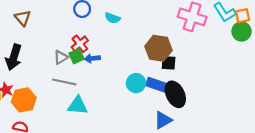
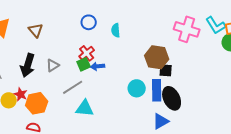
cyan semicircle: (112, 18) -> (116, 30), turned 64
gray triangle: (61, 57) -> (53, 65), moved
gray line: (64, 82) -> (73, 87), turned -45
blue rectangle: (158, 85) -> (157, 90), turned 70

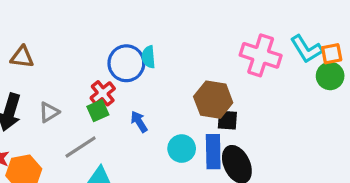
blue circle: (89, 22) -> (126, 63), moved, size x1.5
brown triangle: (36, 30) -> (22, 57), turned -42
blue arrow: (98, 66) -> (139, 122), moved, turned 64

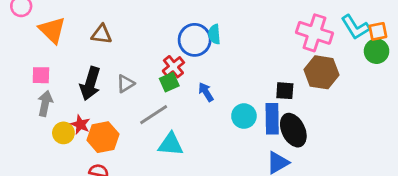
brown hexagon: (213, 100) -> (322, 72), moved

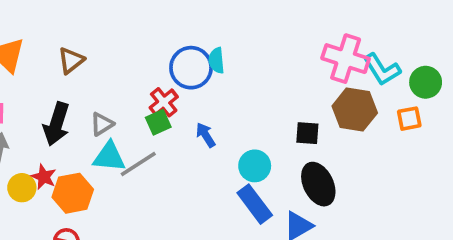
cyan L-shape: (355, 27) -> (382, 69), moved
orange square: (378, 31) -> (409, 119), moved
brown triangle: (102, 34) -> (71, 60), turned -45
blue rectangle: (272, 119) -> (255, 204), moved, turned -36
cyan triangle: (171, 144) -> (109, 157), moved

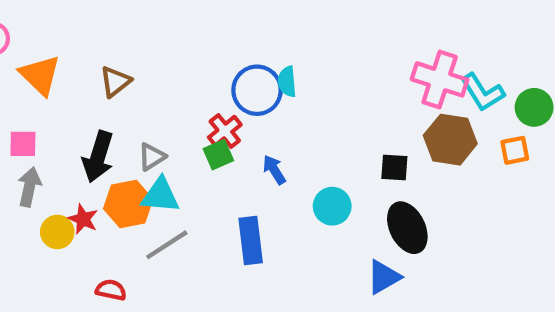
gray line: (138, 164) -> (167, 245), moved
orange hexagon: (73, 193) -> (128, 204), moved
blue rectangle: (255, 204) -> (251, 241), moved, turned 30

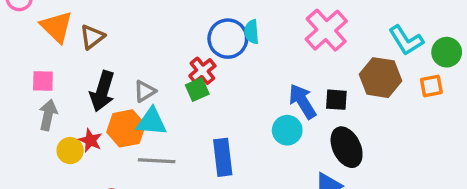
pink cross: (440, 79) -> (326, 30), moved, turned 30
brown triangle: (115, 82) -> (92, 37), moved
blue arrow: (274, 170) -> (302, 101), moved, size x1.5
gray line: (167, 245) -> (157, 161), turned 36

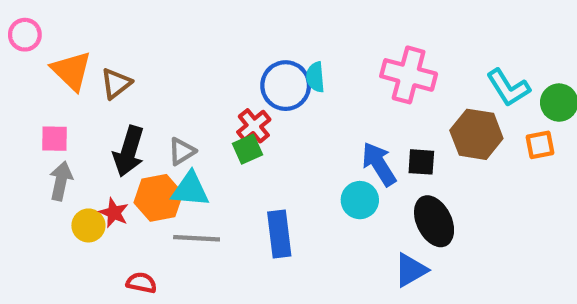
pink cross: (326, 30) -> (409, 75), turned -33

